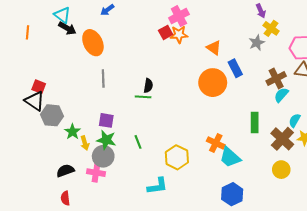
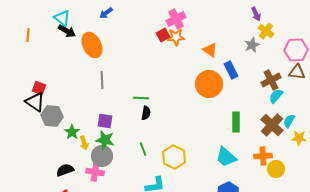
black semicircle: (148, 86) -> (146, 113), moved
green rectangle: (255, 122) -> (236, 122), moved
brown cross: (282, 139) -> (272, 125), moved
green line: (138, 142) -> (143, 149), moved
orange cross: (216, 143) -> (263, 156), moved, turned -30

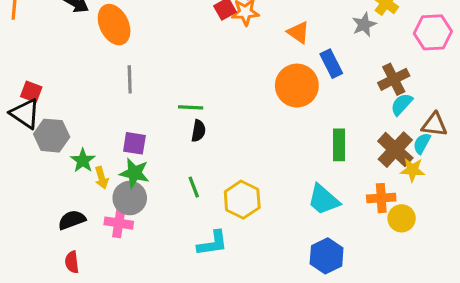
brown triangle: (297, 72) -> (434, 125), moved
yellow star: (299, 138) -> (412, 170), moved

